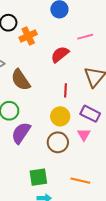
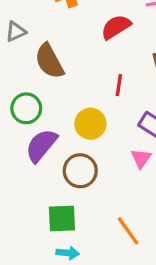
yellow circle: (60, 116) -> (90, 124), moved
brown circle: (58, 142) -> (80, 171), moved
orange line: (80, 181) -> (128, 231), turned 36

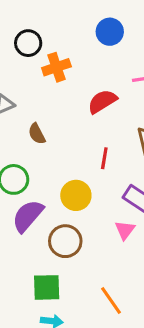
brown semicircle: (49, 61) -> (37, 134), size x0.6

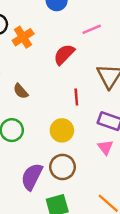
purple semicircle: (28, 216) -> (32, 177), moved

